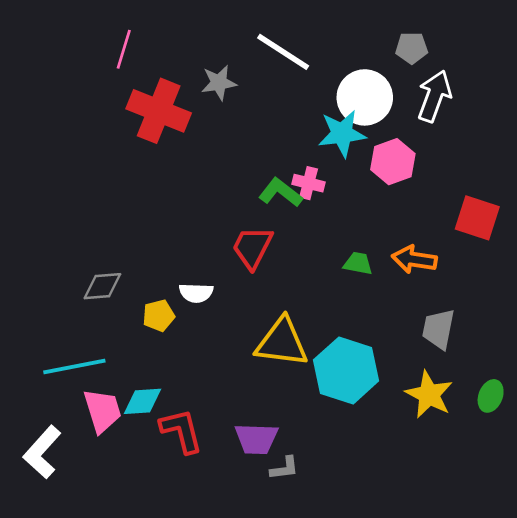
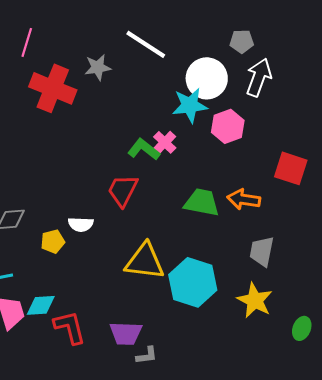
pink cross: (309, 183) -> (165, 142), turned 30
green trapezoid: (358, 263) -> (202, 202), size x1.6
green ellipse: (491, 396) -> (302, 328), moved

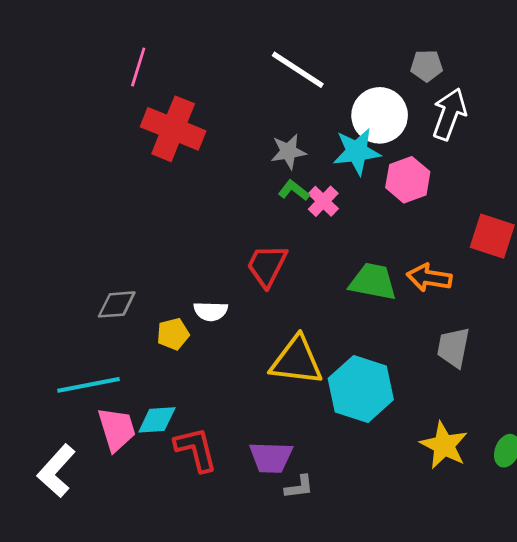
gray star: (98, 67) -> (288, 152), moved
green L-shape: (144, 149) -> (294, 190), moved, size x0.7
yellow star: (255, 300) -> (444, 445), moved

